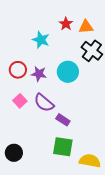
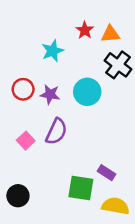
cyan star: (41, 40) -> (53, 51), turned 30
pink square: (20, 101) -> (26, 141), moved
purple semicircle: (44, 103) -> (56, 132), turned -105
purple rectangle: (63, 120) -> (106, 173), moved

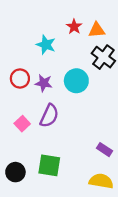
cyan star: (53, 51) -> (46, 45), turned -30
purple rectangle: (106, 173) -> (105, 150), moved
green square: (81, 188) -> (49, 165), moved

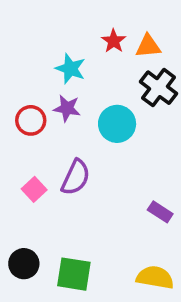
purple star: (44, 83) -> (67, 108), moved
purple rectangle: (105, 150) -> (160, 212), moved
green square: (49, 165) -> (74, 274), moved

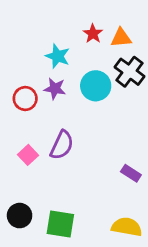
cyan circle: (117, 124) -> (96, 86), moved

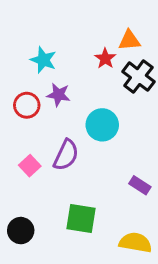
red star: (93, 34) -> (105, 58), moved
cyan star: (58, 56) -> (43, 60), moved
cyan circle: (96, 86) -> (102, 125), moved
green square: (60, 224) -> (81, 218), moved

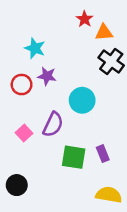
red star: (105, 58) -> (85, 19), moved
purple rectangle: (140, 185) -> (103, 154), moved, turned 35
green square: (81, 218) -> (74, 157), moved

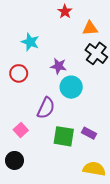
red star: (85, 19) -> (65, 12), moved
purple star: (47, 76) -> (59, 66), moved
pink square: (24, 133) -> (21, 130), moved
purple rectangle: (103, 154) -> (89, 133), turned -40

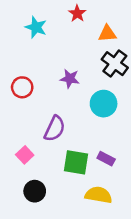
cyan star: (30, 42) -> (36, 27), moved
cyan circle: (71, 87) -> (104, 104), moved
black circle: (14, 160) -> (35, 191), moved
yellow semicircle: (94, 169) -> (99, 195), moved

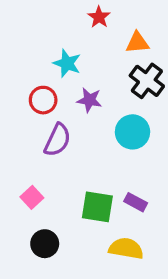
cyan star: (36, 27) -> (67, 63), moved
red circle: (22, 87) -> (43, 100), moved
purple semicircle: (55, 129) -> (57, 140), moved

